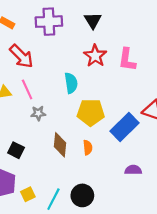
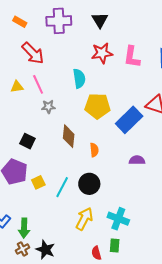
red star: (95, 56) -> (102, 53), turned 30
orange semicircle: (88, 147) -> (94, 150), moved

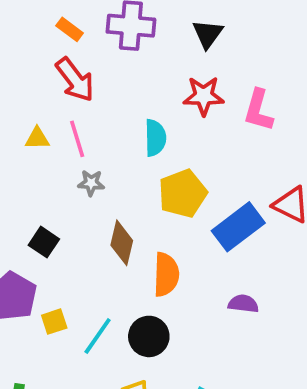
orange rectangle: (20, 22) -> (70, 29), moved
yellow pentagon: (97, 106) -> (183, 193), turned -30
orange semicircle: (94, 150) -> (166, 274), size x1.6

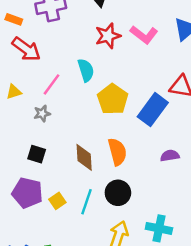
pink L-shape: (258, 110) -> (144, 35), turned -52
pink line: (77, 139) -> (51, 84), moved, turned 70
gray star: (91, 183) -> (42, 113), moved
brown diamond: (122, 243) -> (84, 157), moved

